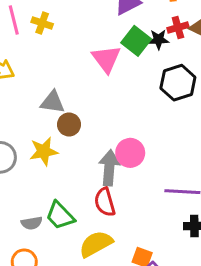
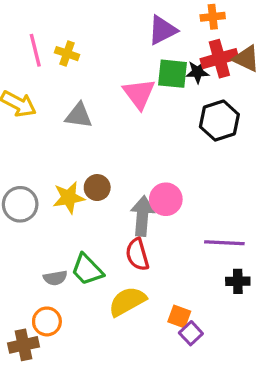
red cross: (178, 27) -> (219, 59), size x1.5
green square: (136, 41) -> (172, 74), turned -32
gray triangle: (53, 102) -> (79, 116), moved
brown circle: (69, 125) -> (97, 188), moved

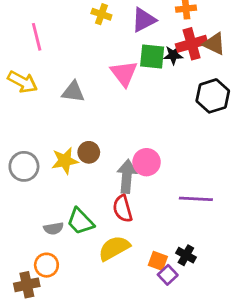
yellow cross: (67, 54) -> (101, 14), moved
black hexagon: (219, 121) -> (213, 96), moved
black cross: (238, 281) -> (186, 255), moved, turned 30

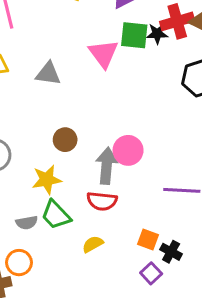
yellow star: (65, 161) -> (47, 180), moved
red semicircle: (123, 209) -> (102, 201), turned -68
yellow semicircle: (114, 248) -> (93, 244), size x0.6
orange square: (158, 261) -> (148, 239), moved

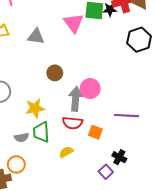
brown circle: (65, 140) -> (55, 73), moved
green trapezoid: (56, 215) -> (41, 132), turned 40
orange square: (148, 239) -> (95, 132), moved

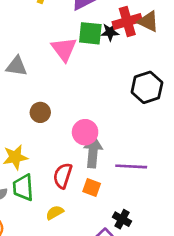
black hexagon: (139, 40) -> (147, 87), moved
gray arrow: (76, 99) -> (93, 152), moved
red semicircle: (72, 123) -> (63, 176), turned 102

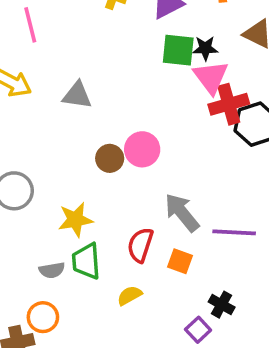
red cross: (127, 21) -> (229, 104), moved
pink triangle: (64, 49) -> (211, 77), moved
pink circle: (85, 132) -> (142, 149), moved
gray arrow: (93, 152) -> (182, 212), turned -44

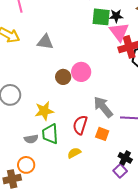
purple square: (198, 330) -> (120, 171), moved

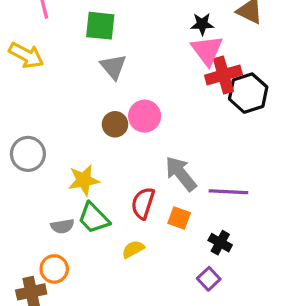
green square: (101, 17) -> (100, 26), moved
gray triangle: (45, 42) -> (113, 67), moved, turned 42
green trapezoid: (50, 134) -> (94, 218), turned -40
black cross: (125, 158) -> (220, 243), moved

